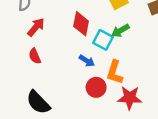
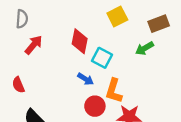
green arrow: (120, 31) -> (144, 48), moved
red semicircle: (35, 56) -> (18, 85), moved

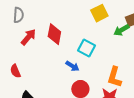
red diamond: (80, 41) -> (54, 34), moved
green arrow: (144, 48) -> (121, 30), moved
orange L-shape: (114, 91) -> (114, 77), moved

